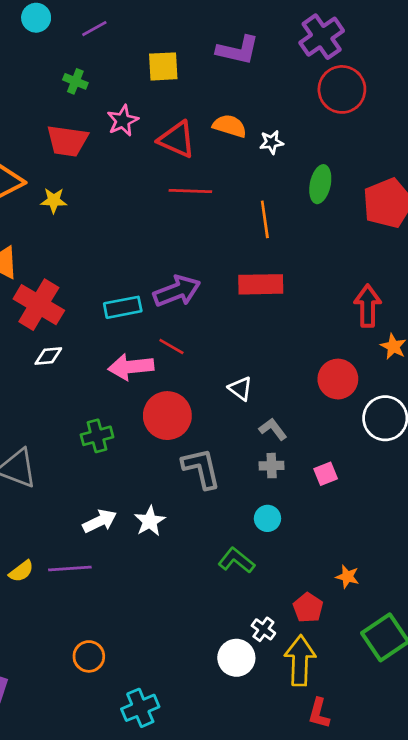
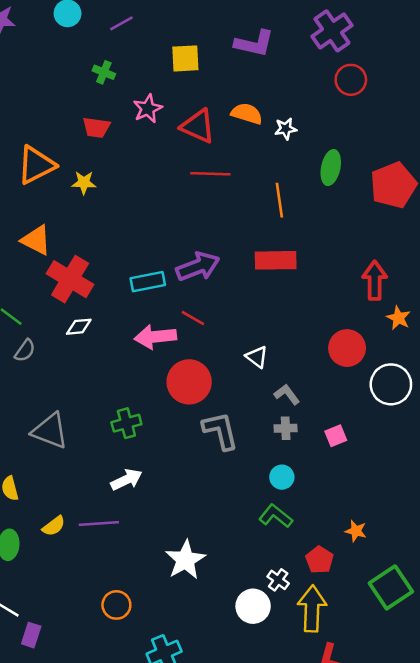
red circle: (342, 89) -> (351, 80), size x0.7
red trapezoid: (67, 141) -> (96, 127), size x0.7
green cross: (97, 436) -> (126, 423), moved
white star: (150, 521) -> (185, 560), moved, size x1.4
green L-shape: (236, 560) -> (276, 516), moved

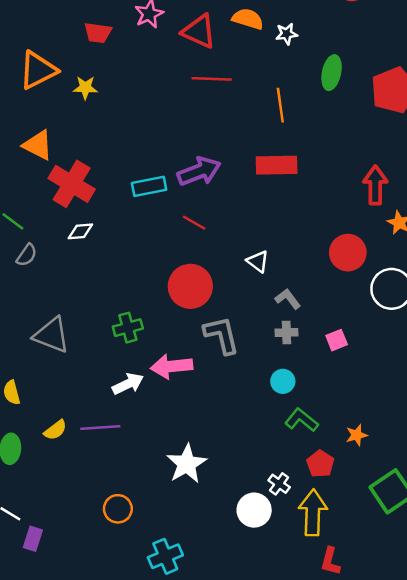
pink arrow: (155, 337) -> (172, 366), moved
green L-shape: (276, 516) -> (302, 420), moved
orange star: (356, 531) -> (357, 435), turned -30

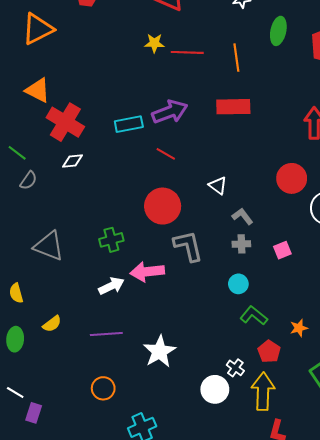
red line: (212, 79) -> (187, 52), moved
yellow star: (85, 88) -> (154, 43), moved
purple line: (100, 428) -> (106, 334), moved

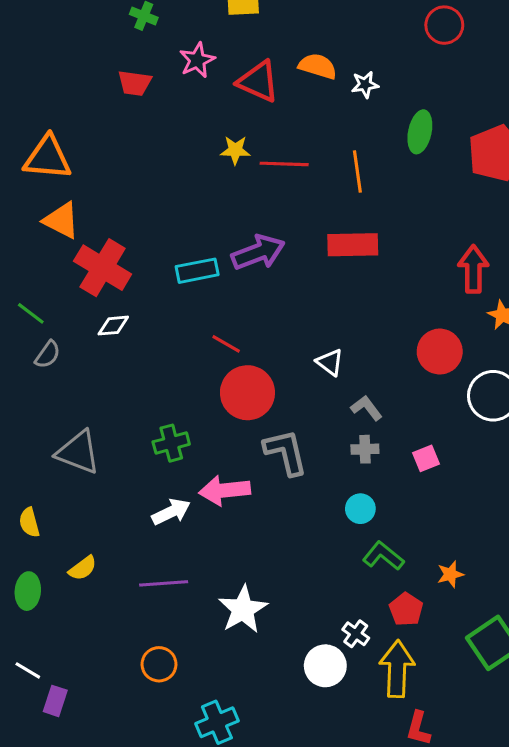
orange triangle: (38, 29) -> (48, 158), moved, turned 32
red line: (166, 154) -> (226, 344), moved

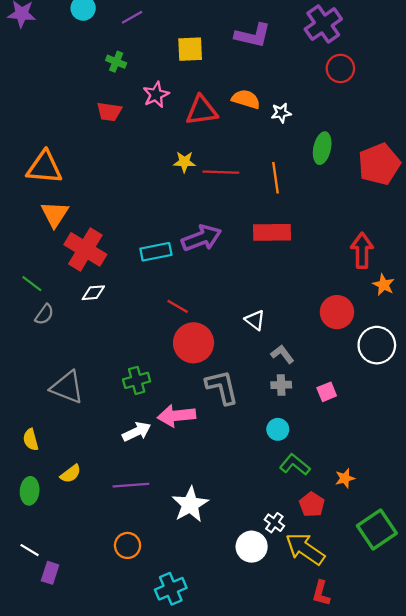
red triangle: (258, 82) -> (201, 111), turned -32
orange triangle: (61, 220) -> (55, 214), turned 36
yellow arrow: (397, 669) -> (305, 549), turned -57

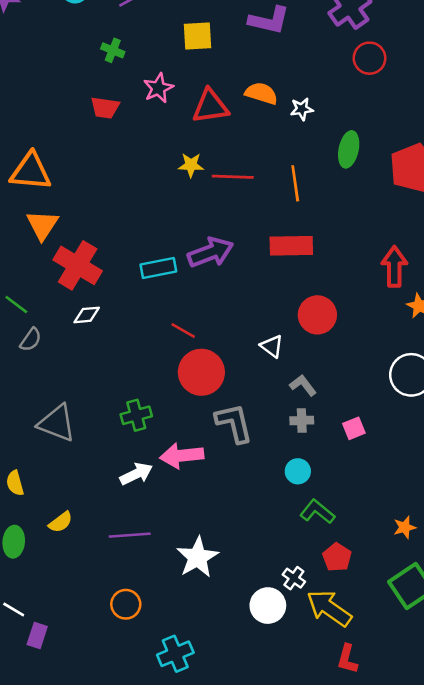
red circle: (337, 312) -> (317, 315), moved
orange star: (345, 478) -> (405, 527), moved

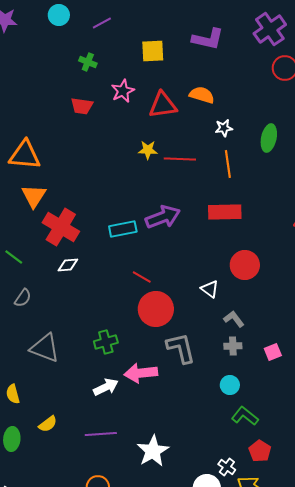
white star: (302, 109) -> (224, 128), moved
gray semicircle: (31, 340) -> (23, 298), moved

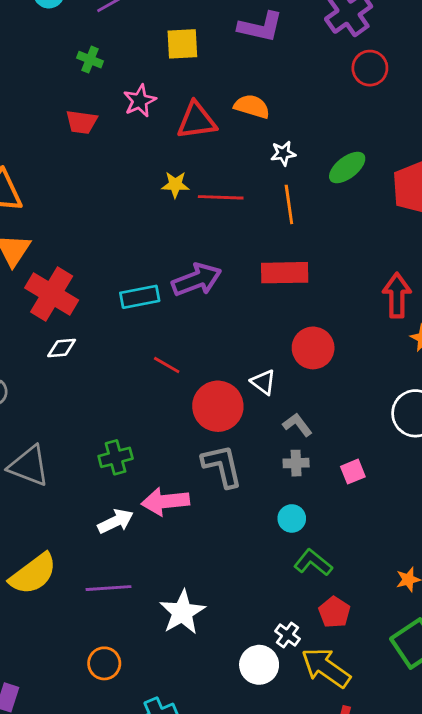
green ellipse: (269, 138) -> (347, 168), turned 40
red circle: (156, 309) -> (218, 406), moved
yellow semicircle: (48, 424) -> (33, 574), size x1.8

